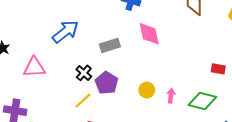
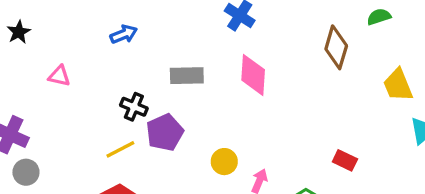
blue arrow: (65, 32) -> (124, 34), size x0.6
pink triangle: (34, 67) -> (59, 76), size x0.6
black cross: (84, 73) -> (134, 107), turned -35

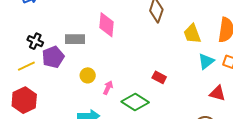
gray rectangle: (187, 76) -> (75, 39), moved

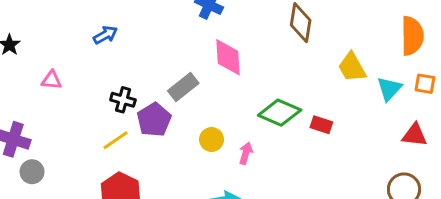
yellow trapezoid: (192, 34) -> (352, 67), moved
gray rectangle: (75, 39) -> (183, 87), turned -30
green diamond: (135, 102) -> (280, 113), moved

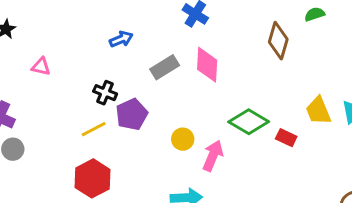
blue arrow: (105, 35) -> (121, 39), moved
yellow trapezoid: (352, 67) -> (318, 111), moved
gray rectangle: (183, 87) -> (165, 67), moved
pink arrow: (246, 153) -> (213, 156), size x1.5

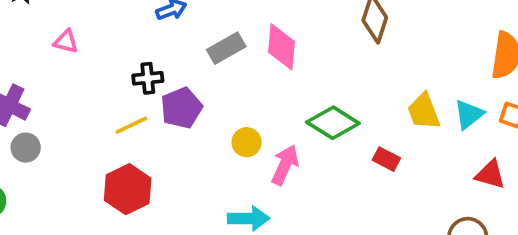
black cross: (105, 93) -> (148, 78), turned -30
red rectangle: (286, 138) -> (386, 159), moved

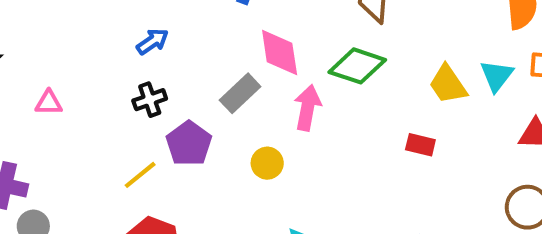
gray rectangle: (226, 48) -> (240, 93), moved
black cross: (148, 78) -> (150, 100), moved
green diamond: (333, 123) -> (357, 66), moved
pink arrow: (285, 165) -> (307, 108), moved

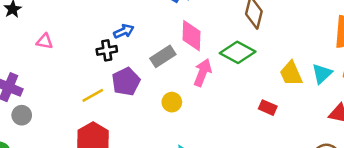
blue arrow: (153, 42) -> (124, 31), moved

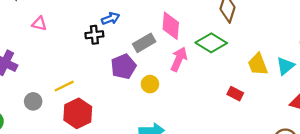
purple pentagon: (126, 82) -> (124, 67), moved
yellow line: (93, 95) -> (64, 86), moved
gray circle: (22, 115) -> (33, 101), moved

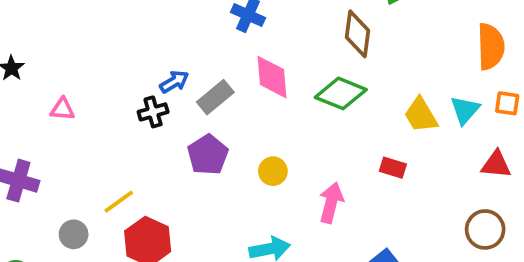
gray rectangle: (144, 43) -> (215, 97), moved
pink arrow: (179, 59) -> (331, 203), moved
yellow circle: (150, 84) -> (273, 171), moved

